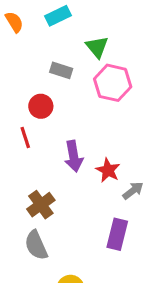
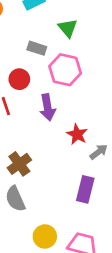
pink hexagon: (113, 83) -> (65, 70), moved
purple arrow: (74, 156) -> (48, 107), moved

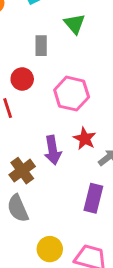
gray rectangle: (37, 48) -> (41, 46), turned 72
pink hexagon: (65, 70) -> (72, 94), moved
purple arrow: (48, 107) -> (53, 150), moved

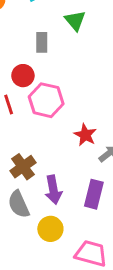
pink hexagon: (72, 94) -> (46, 100), moved
purple arrow: (53, 150) -> (53, 190), moved
yellow circle: (50, 249) -> (50, 229), moved

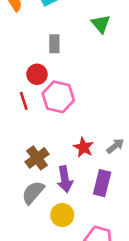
green triangle: (75, 21) -> (101, 24), moved
red star: (85, 135) -> (83, 147), moved
gray semicircle: (19, 204) -> (33, 192), turned 65

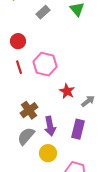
gray rectangle: (54, 44) -> (43, 12), moved, turned 48
red circle: (37, 74) -> (18, 41), moved
red star: (83, 147) -> (67, 91), moved

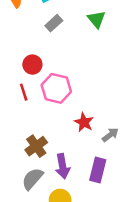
red circle: (18, 41) -> (32, 65), moved

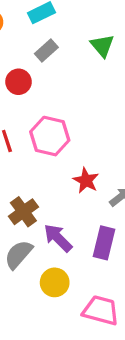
red circle: (32, 65) -> (18, 82), moved
purple arrow: (63, 166) -> (58, 238), turned 145

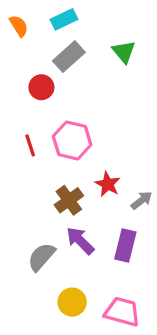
gray rectangle: (46, 51) -> (69, 57), size x1.4
brown cross: (23, 212) -> (69, 200), moved
yellow circle: (55, 282) -> (72, 302), moved

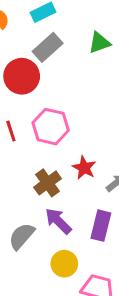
green triangle: (124, 52) -> (99, 43), turned 50
red circle: (41, 87) -> (22, 76), size x1.5
yellow circle: (72, 302) -> (64, 264), moved

